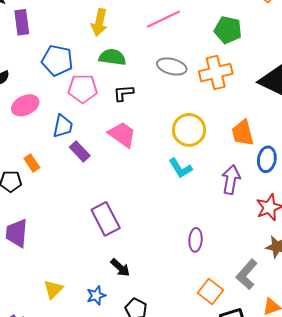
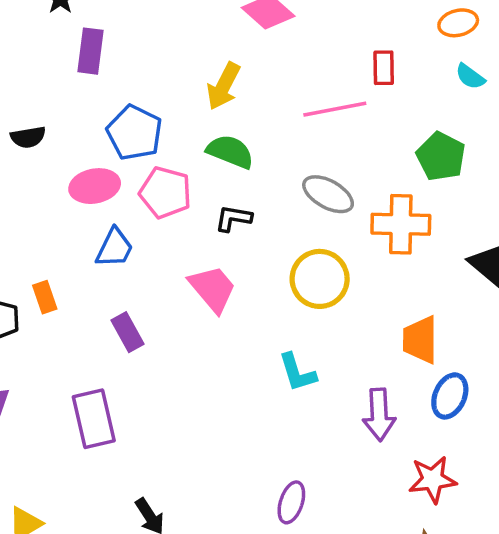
pink ellipse: (25, 105) -> (95, 186), moved
yellow circle: (189, 130) -> (320, 279), moved
purple rectangle: (80, 151) -> (128, 332), moved
purple arrow: (231, 180) -> (379, 415), turned 152
purple rectangle: (106, 219) -> (94, 419), moved

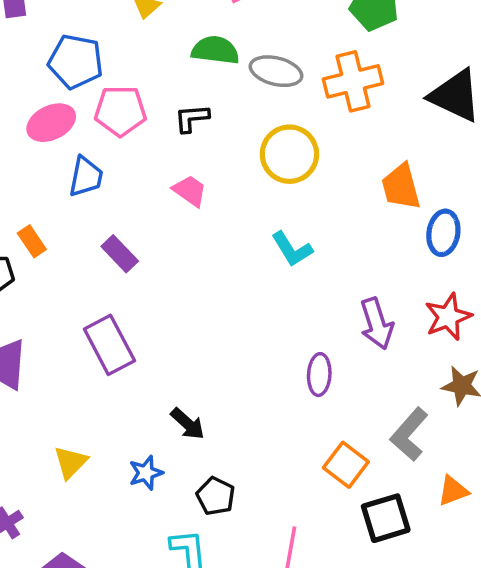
green semicircle: (230, 152) -> (215, 50), moved
pink trapezoid: (213, 289) -> (190, 191), size x0.7
purple arrow: (379, 415) -> (377, 324), moved

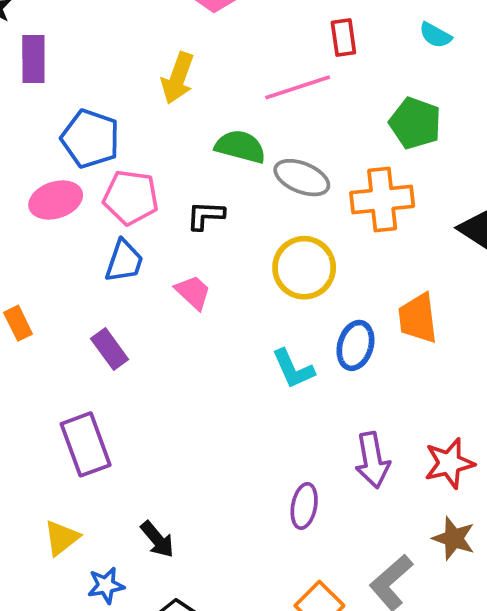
blue trapezoid: (86, 177) -> (124, 261), moved
blue ellipse: (443, 233) -> (355, 345), moved
yellow triangle: (71, 462) -> (62, 538), moved

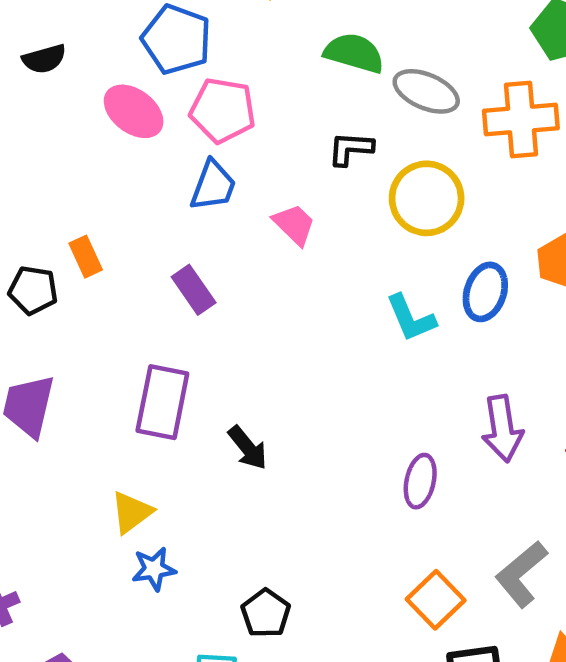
pink ellipse: (56, 200) -> (134, 111), turned 54
black L-shape: (206, 215) -> (350, 149), moved
purple rectangle: (86, 444) -> (162, 402), turned 30
black arrow: (157, 539) -> (248, 448), moved
blue star: (106, 585) -> (154, 569), moved

